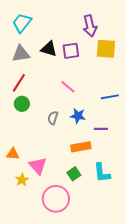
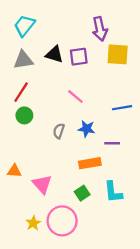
yellow star: (22, 180) -> (33, 223), moved

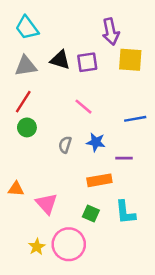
cyan trapezoid: (24, 26) -> (27, 28), turned -75
green square: (82, 193) -> (91, 214), turned -32

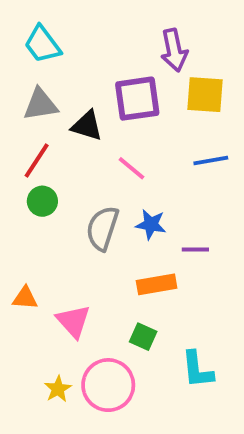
black triangle: (60, 60) -> (87, 126), moved
purple square: (87, 62) -> (137, 99), size x1.4
blue line: (135, 119) -> (211, 161), moved
gray semicircle: (65, 145) -> (102, 228), size x1.6
cyan L-shape: (125, 212) -> (197, 370), moved

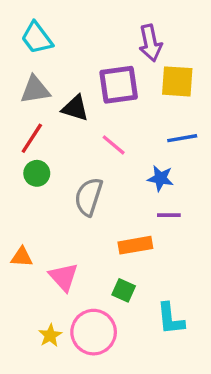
blue star: (151, 224) -> (160, 178), moved

